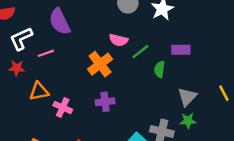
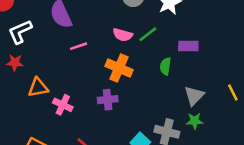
green line: (140, 52) -> (148, 34), moved
pink line: (46, 53) -> (79, 46), moved
orange cross: (100, 64) -> (119, 68), moved, turned -30

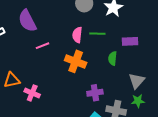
green line: (148, 34) -> (97, 34), turned 42
pink semicircle: (123, 35) -> (77, 35), turned 84
purple cross: (108, 100) -> (95, 93), moved

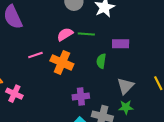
pink semicircle: (77, 35) -> (65, 34), turned 49
pink line: (43, 46) -> (35, 55), moved

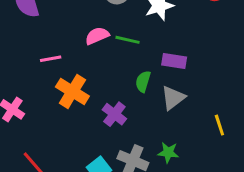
orange cross: (62, 62) -> (72, 91), moved
gray triangle: (125, 86) -> (173, 98), moved
purple cross: (81, 97) -> (114, 114), moved, turned 35

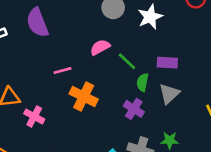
green line: (127, 40) -> (127, 61), moved, turned 36
purple cross: (114, 114) -> (134, 109), moved

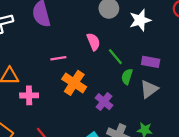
pink semicircle: (100, 47) -> (93, 42), turned 90
purple cross: (134, 109) -> (104, 102), moved
pink cross: (34, 116) -> (29, 95), turned -36

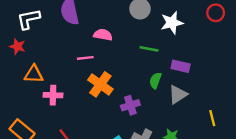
pink semicircle: (93, 42) -> (103, 35), moved, turned -60
green line: (115, 57) -> (149, 49), moved, turned -42
purple cross: (104, 102) -> (130, 105), turned 30

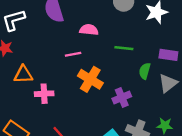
green line: (149, 49) -> (124, 48), moved

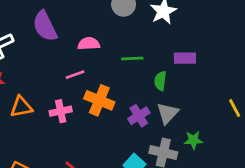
gray triangle: (168, 83) -> (168, 113), moved
pink cross: (44, 94) -> (61, 111), moved

